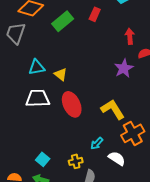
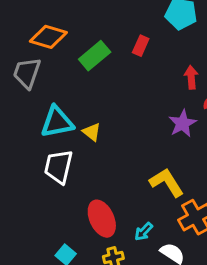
cyan triangle: (37, 67) -> (57, 122), size x1.4
white trapezoid: (38, 98) -> (59, 167), turned -75
red ellipse: (72, 104) -> (102, 219), moved

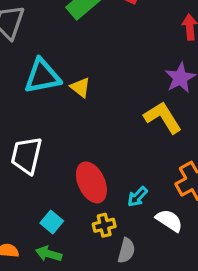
white trapezoid: (59, 167) -> (26, 155), moved
yellow L-shape: (167, 183) -> (163, 117), moved

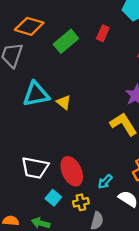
white trapezoid: (26, 155) -> (35, 168), moved, turned -92
cyan square: (52, 222) -> (53, 198), moved

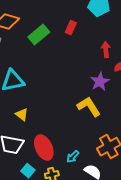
yellow triangle: (64, 102) -> (22, 115), moved

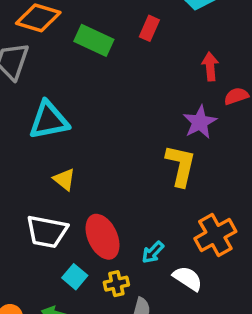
green rectangle: (39, 35) -> (94, 40), turned 65
yellow L-shape: (89, 107) -> (181, 166), turned 45

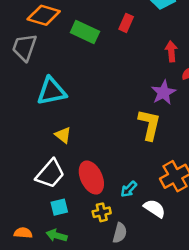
white trapezoid: (47, 232) -> (50, 174), turned -60
cyan square: (75, 277) -> (59, 207), moved, turned 36

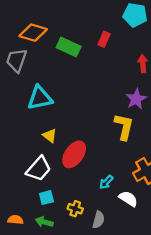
red ellipse: (91, 178) -> (74, 154), moved, turned 60
yellow cross: (102, 212) -> (75, 209), moved, turned 32

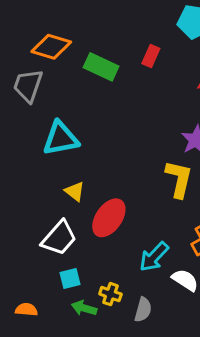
cyan arrow: (106, 182) -> (154, 257), size x1.5
green arrow: (44, 222) -> (84, 308), moved

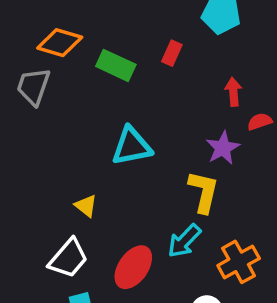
cyan triangle: (61, 138) -> (132, 146), moved
red ellipse: (109, 218) -> (133, 267), moved
cyan arrow: (154, 257) -> (184, 241), moved

